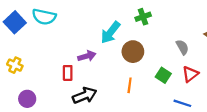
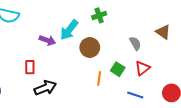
purple arrow: (87, 56) -> (47, 40), moved, turned 35
orange line: (130, 85) -> (99, 78), moved

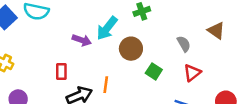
green square: (118, 69) -> (154, 71), moved
orange line: (99, 78) -> (106, 85), moved

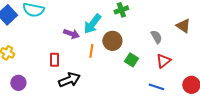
orange line: (106, 85) -> (91, 51), moved

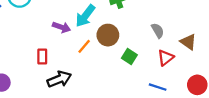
brown triangle: (183, 26) -> (188, 42), moved
orange line: (91, 51) -> (84, 46), turned 32

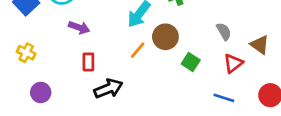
purple arrow: (61, 27) -> (79, 27), moved

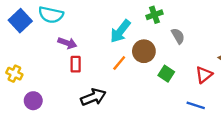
gray semicircle: (224, 31) -> (178, 36), moved
yellow cross: (26, 53) -> (14, 74), moved
red rectangle: (88, 62) -> (76, 64), moved

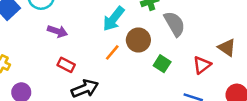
gray semicircle: (178, 36) -> (175, 24), size x1.5
red rectangle: (76, 64) -> (66, 65), moved, turned -63

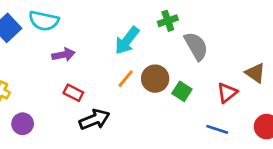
purple arrow: (57, 31) -> (63, 55), turned -30
brown circle: (138, 40) -> (155, 79), moved

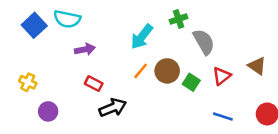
red triangle: (227, 93) -> (222, 76), moved

